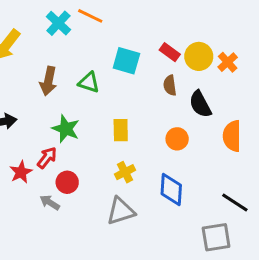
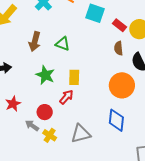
cyan square: (126, 61) -> (95, 13), moved
yellow rectangle: (121, 130) -> (74, 77), moved
orange circle: (177, 139) -> (122, 85), size x1.6
red arrow: (47, 158) -> (66, 97), moved
yellow cross: (125, 172) -> (50, 135), moved, turned -32

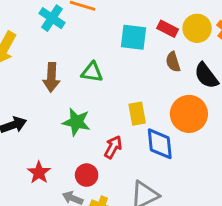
cyan square: (95, 13) -> (133, 37), moved
yellow rectangle: (74, 77) -> (137, 114), moved
blue diamond: (116, 120) -> (160, 144), moved

